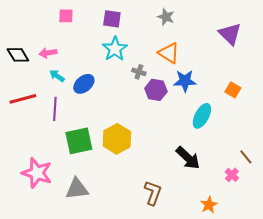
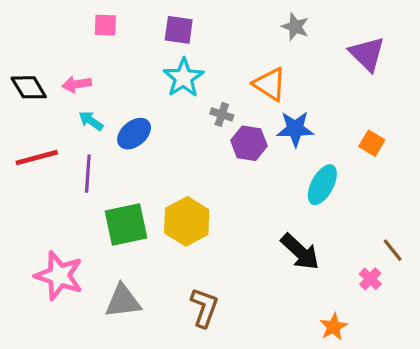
gray star: (166, 17) -> (295, 27), moved
brown L-shape: (153, 193) -> (204, 308), moved

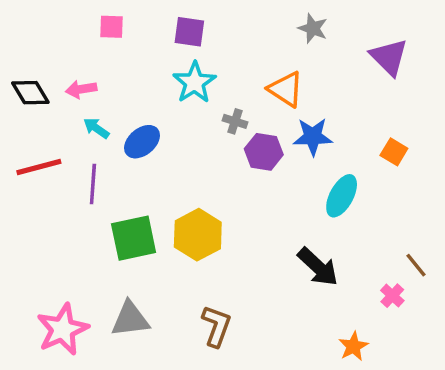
pink star: (59, 276) -> (63, 329), moved, turned 30

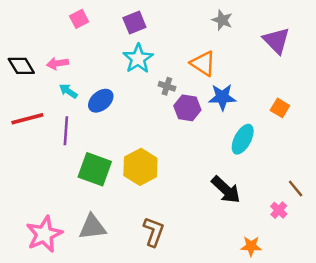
pink square: (112, 27) -> (79, 19), turned -30
purple square: (189, 32) -> (134, 23), turned -30
green square: (134, 238) -> (95, 169), turned 32
orange star: (353, 346) -> (251, 246), turned 30

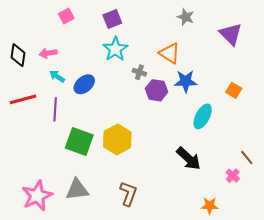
black diamond: (21, 66) -> (18, 55), turned 40

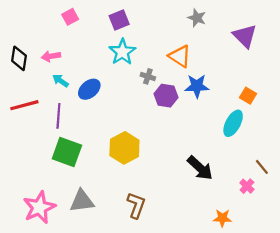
cyan ellipse: (203, 116) -> (233, 123), moved
green square: (79, 141) -> (67, 152), moved

